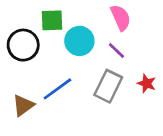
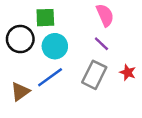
cyan circle: (79, 41) -> (55, 46), moved

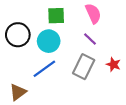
green square: (45, 18) -> (56, 16), moved
brown triangle: (20, 92) -> (18, 92), moved

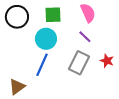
black circle: (18, 35) -> (17, 17), moved
blue line: (44, 69) -> (42, 65), turned -30

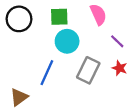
purple line: (85, 37) -> (117, 41), moved
cyan circle: (46, 39) -> (67, 41), moved

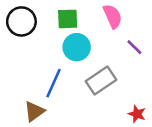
red star: (120, 68) -> (137, 114), moved
gray rectangle: (88, 70) -> (101, 81), turned 30
brown triangle: (19, 97) -> (34, 111), moved

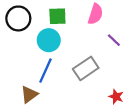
pink semicircle: (113, 16) -> (95, 14), turned 42
cyan circle: (77, 47) -> (49, 40), moved

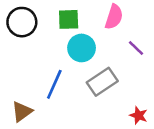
cyan circle: (49, 40) -> (82, 48), moved
brown triangle: (29, 94) -> (22, 112), moved

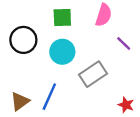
black circle: (22, 22) -> (23, 40), moved
cyan circle: (82, 48) -> (62, 52), moved
blue line: (54, 84) -> (49, 97), moved

